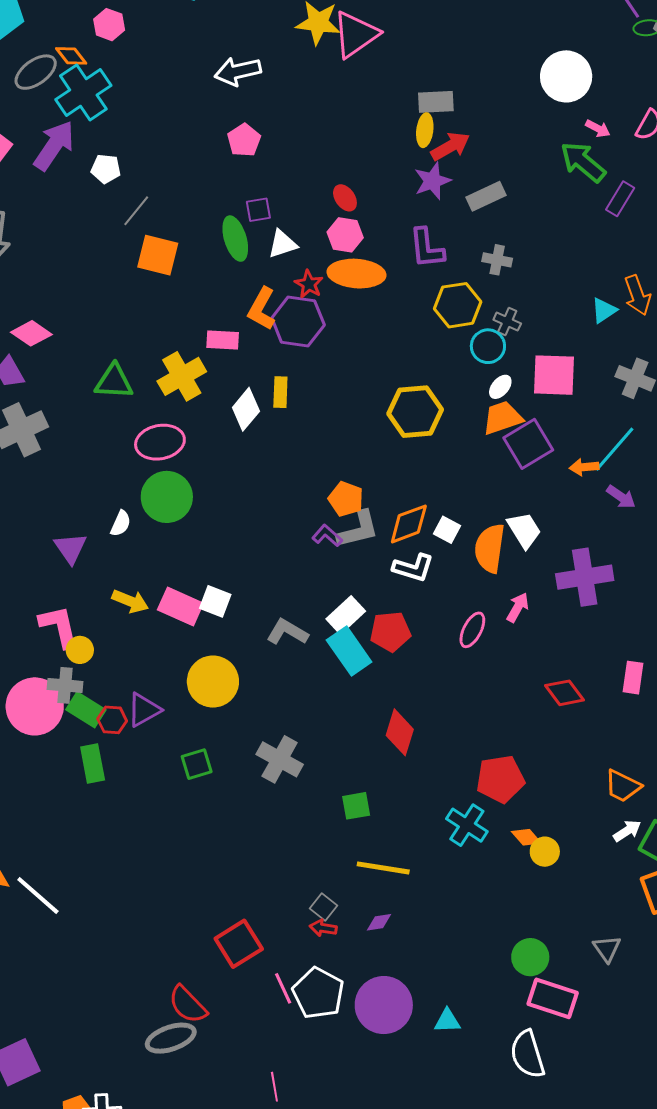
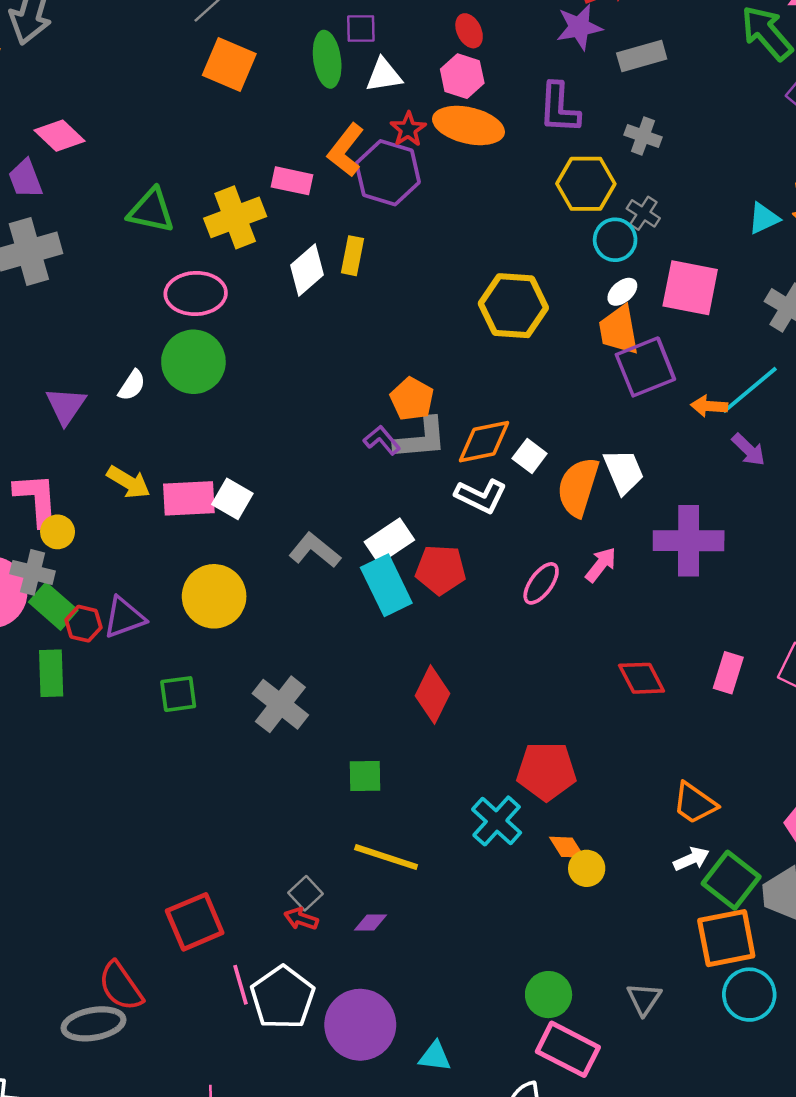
orange trapezoid: (502, 418) -> (619, 330), turned -90
pink rectangle: (180, 607) -> (189, 498), turned -36

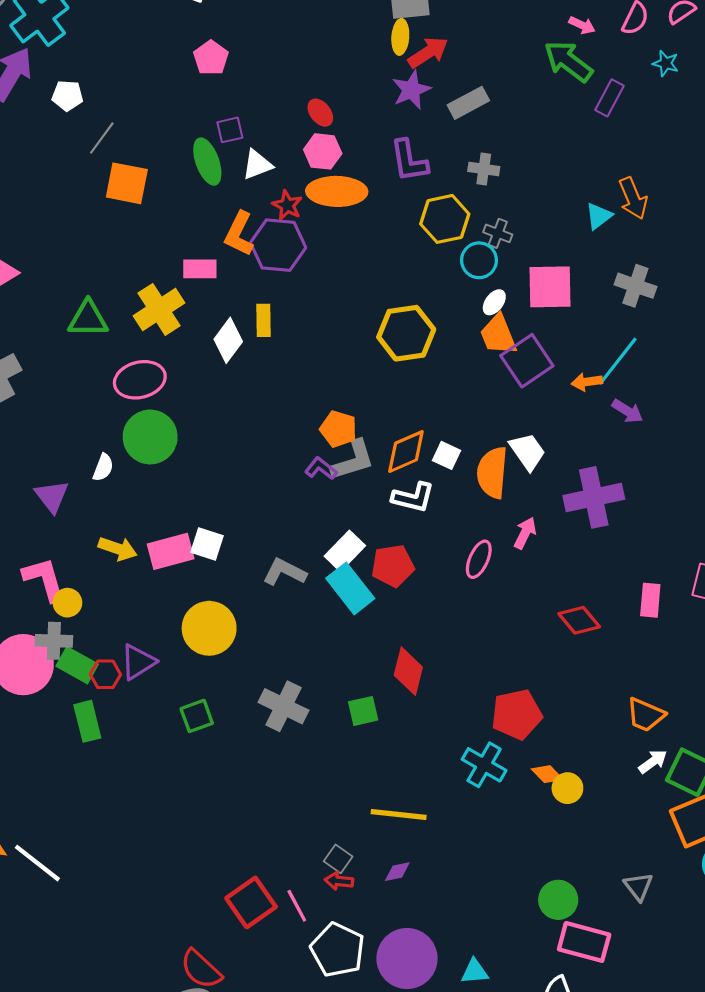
green square: (365, 776) -> (363, 711), moved
pink line: (240, 985) -> (297, 906), moved

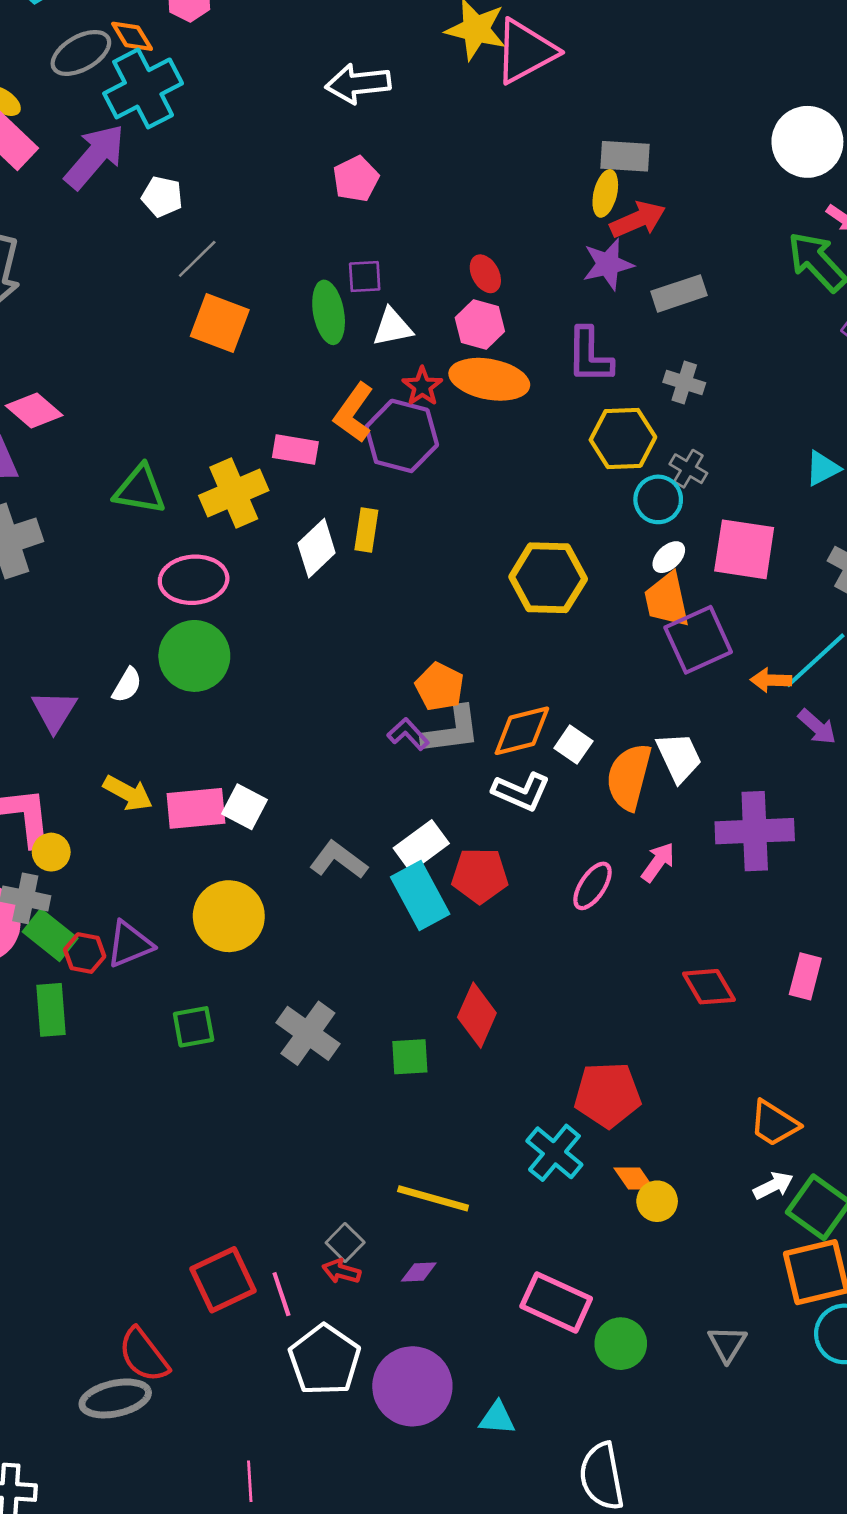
pink rectangle: (584, 942) -> (556, 1302), moved

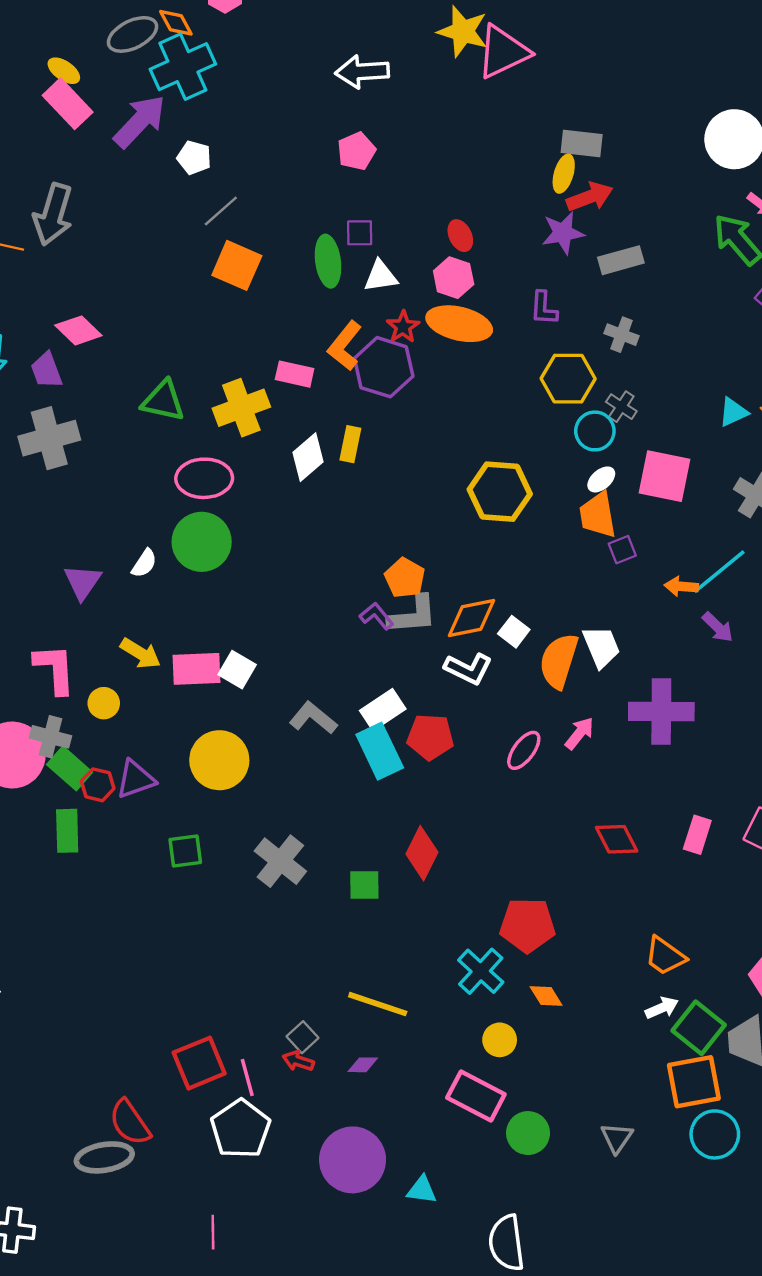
purple L-shape: (589, 356) -> (544, 308), size x0.7
purple square: (698, 640) -> (622, 550), size x0.5
yellow circle: (51, 852) -> (104, 703), moved
yellow circle: (657, 1201) -> (500, 1040), moved
white pentagon: (325, 1360) -> (240, 1129), moved

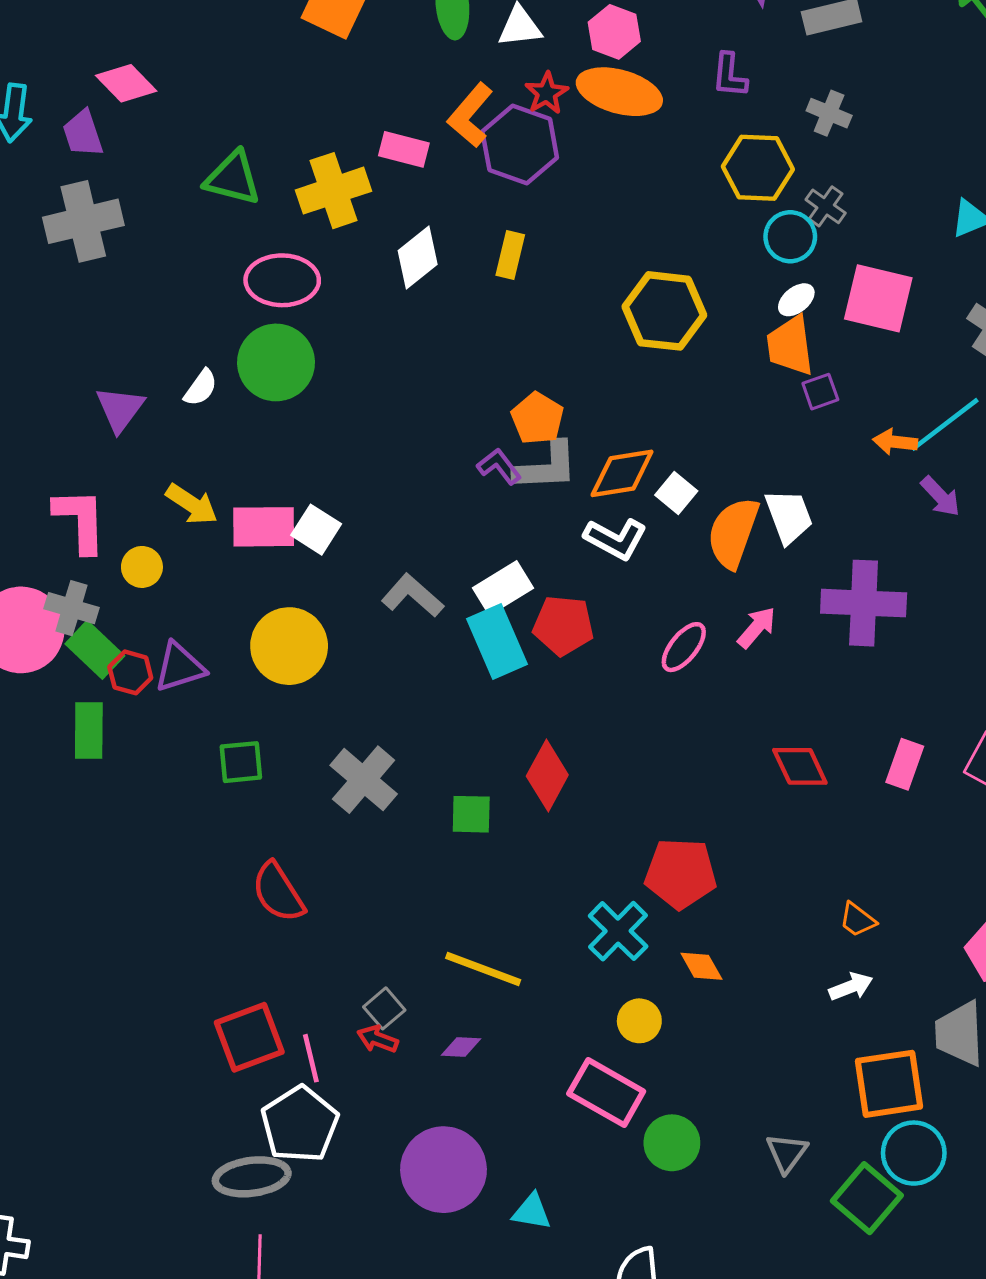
yellow rectangle: (350, 444) -> (510, 255), moved
orange trapezoid: (665, 956) -> (857, 920), size x0.7
green square: (699, 1028) -> (867, 1198), moved
red semicircle: (130, 1122) -> (278, 892), moved
gray ellipse: (104, 1157) -> (252, 1177), moved

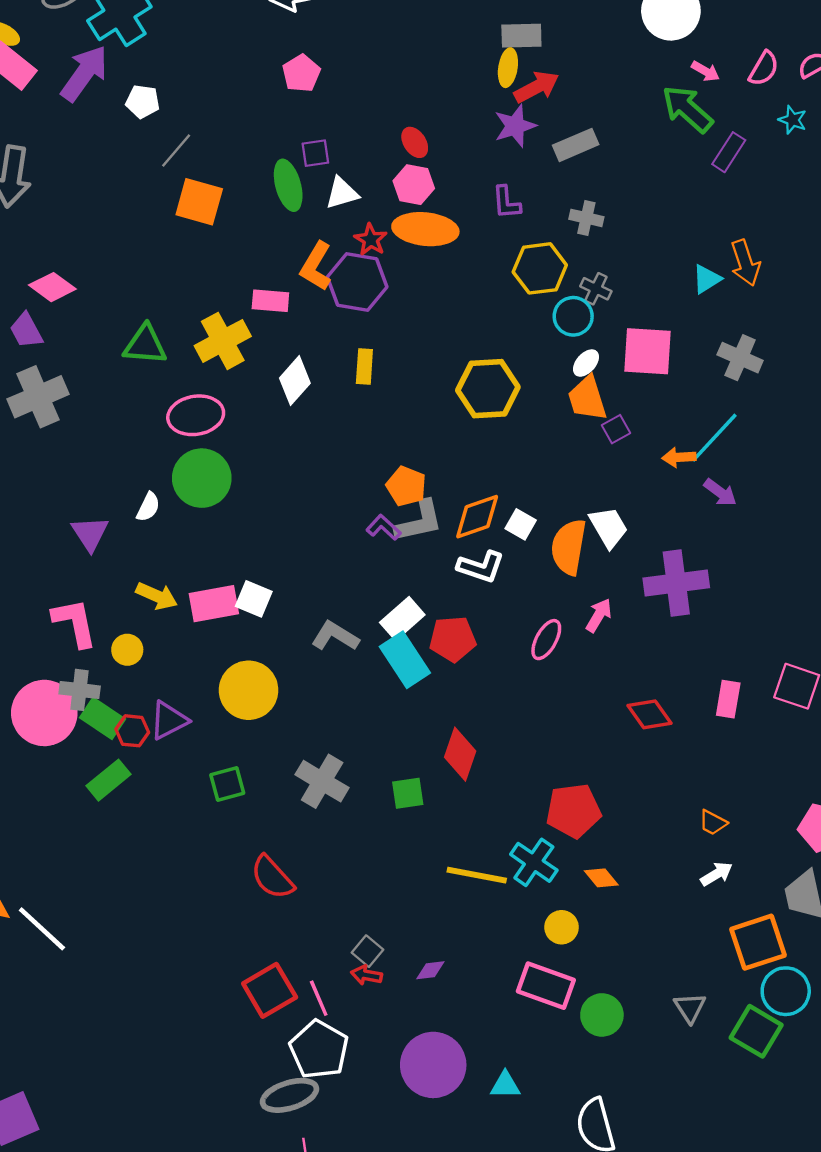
green rectangle: (89, 731) -> (109, 780), turned 60
yellow line: (483, 969) -> (477, 875), moved

